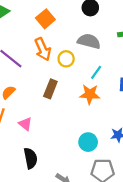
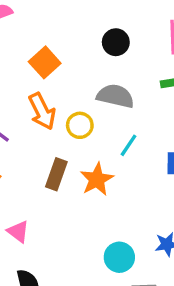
orange star: (90, 94) -> (97, 179), moved, turned -30

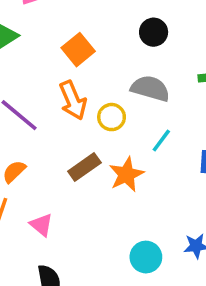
brown rectangle: (56, 174) -> (84, 167), turned 32

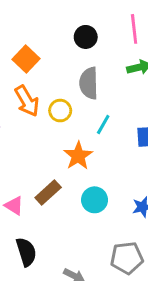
gray semicircle: (150, 88) -> (89, 83), turned -100
brown rectangle: (84, 167) -> (48, 192), moved
cyan circle: (146, 257) -> (95, 200), moved

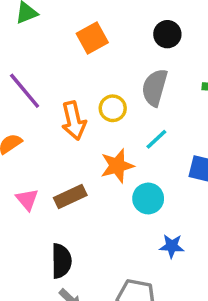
orange arrow: (27, 101) -> (74, 121), moved
cyan circle: (95, 200) -> (148, 198), moved
black semicircle: (26, 252) -> (61, 261), moved

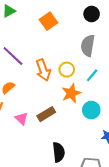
yellow circle: (113, 108) -> (67, 70), moved
black semicircle: (61, 261) -> (59, 152), moved

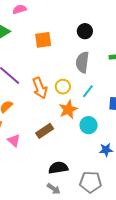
orange square: (48, 21) -> (43, 40), turned 30
pink triangle: (22, 119) -> (14, 140), moved
black semicircle: (59, 152) -> (58, 168), turned -90

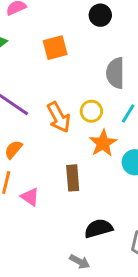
black circle: (85, 31) -> (100, 15), moved
brown rectangle: (45, 131) -> (73, 178), turned -54
gray arrow: (54, 189) -> (80, 262), moved

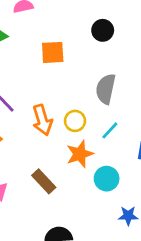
brown rectangle: (73, 178) -> (44, 181), turned -50

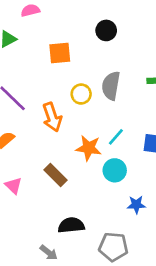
yellow circle: (75, 121) -> (81, 94), moved
cyan line: (110, 130) -> (116, 137), moved
orange star: (80, 154) -> (89, 148), turned 30

